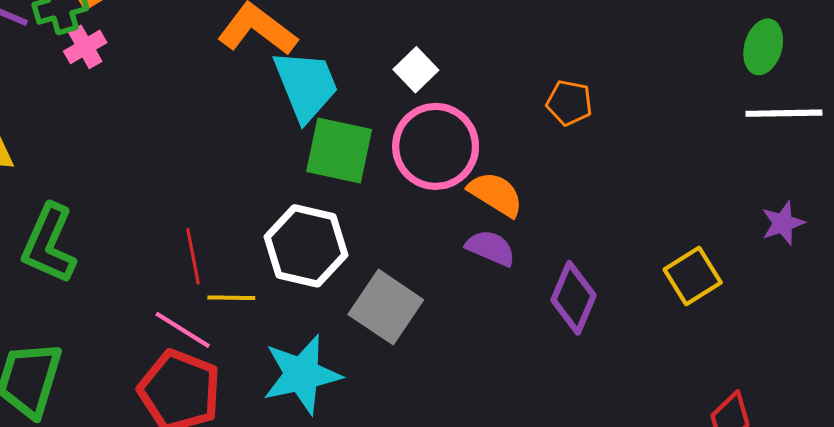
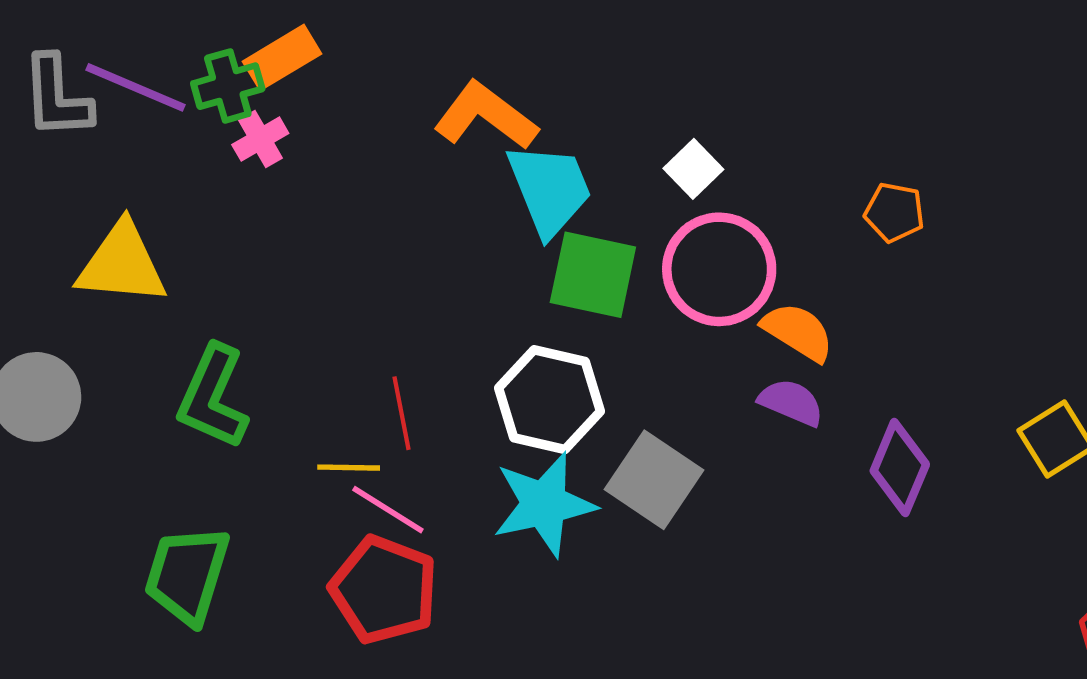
yellow line: (231, 298) -> (349, 468), moved
cyan star: (302, 374) -> (544, 504), moved

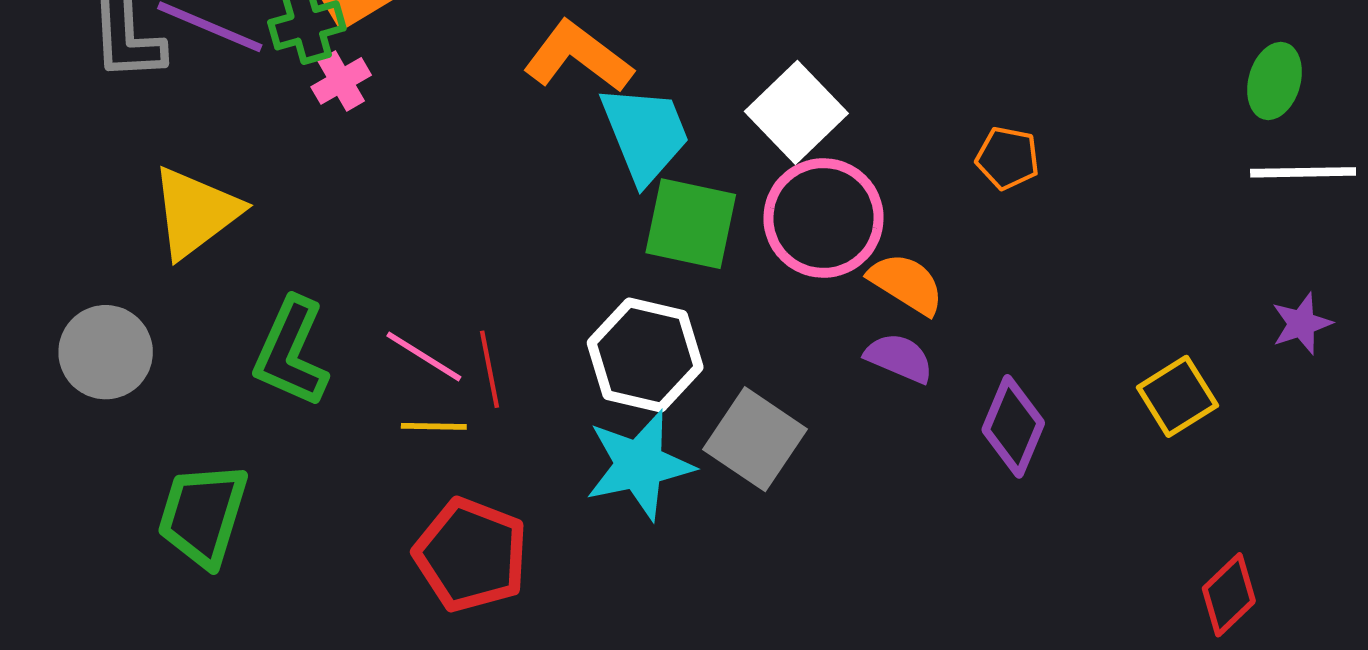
white square: (693, 169) -> (796, 112), size x1.6
yellow triangle: (122, 264) -> (196, 212), turned -42
pink line: (388, 510) -> (424, 356), moved
green trapezoid: (187, 575) -> (203, 515), moved

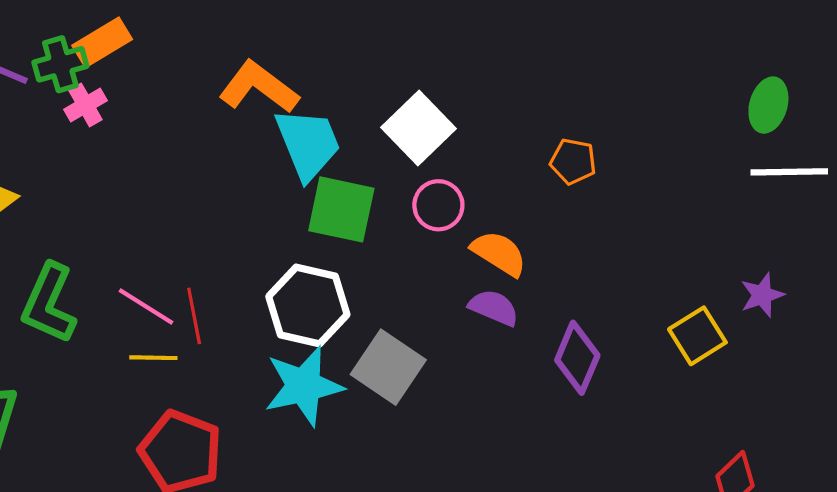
pink circle: (823, 218) -> (438, 205), size x0.6
purple star: (1302, 324) -> (762, 295), moved

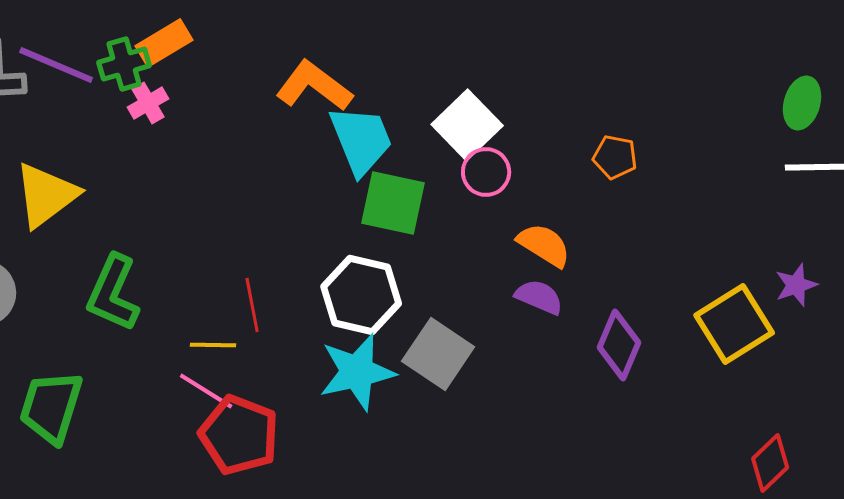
pink circle: (438, 205) -> (486, 172), moved
pink line: (146, 307) -> (206, 391), moved
yellow square: (697, 336) -> (734, 324), size x1.4

